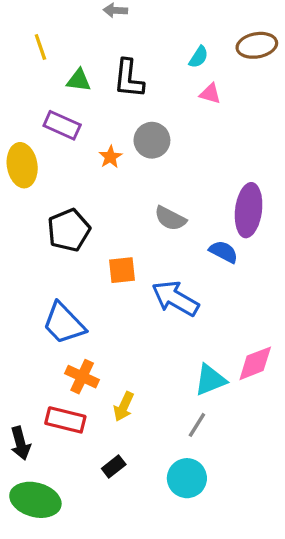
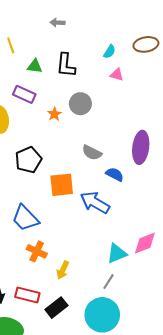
blue semicircle: (224, 252) -> (115, 174), moved
orange square: (122, 270) -> (62, 185), size x1.4
red rectangle: (65, 420) -> (27, 295), moved
black rectangle: (114, 467) -> (56, 308), size x1.5
cyan circle: (187, 478) -> (102, 315), size x1.4

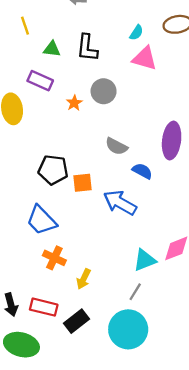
pink triangle: (117, 75) -> (145, 58), size x1.6
black pentagon: (28, 160) -> (53, 170), moved, turned 30
orange square: (62, 185) -> (82, 183), size x0.7

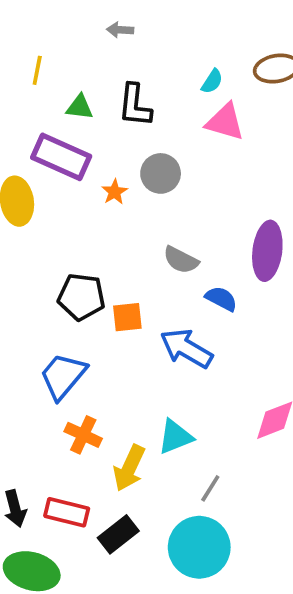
yellow line: (25, 26) -> (37, 70), turned 30
purple rectangle: (40, 81) -> (61, 157), size x1.4
blue trapezoid: (41, 220) -> (63, 376), turned 84
cyan triangle: (145, 260) -> (175, 437), moved
yellow arrow: (84, 279) -> (129, 468), size x1.4

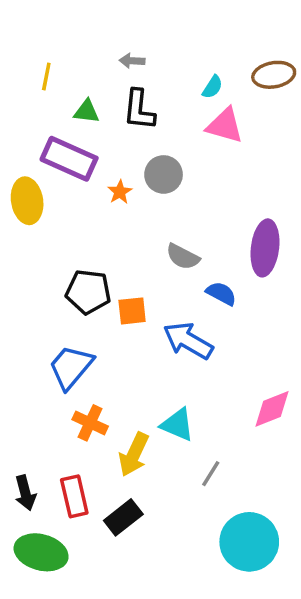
gray arrow: (120, 30) -> (132, 61), moved
cyan triangle: (175, 437) -> (178, 425), turned 45
red rectangle: (67, 512) -> (74, 496), turned 63
cyan circle: (199, 547) -> (249, 542), moved

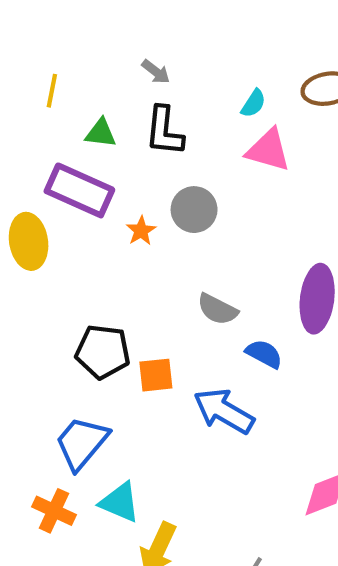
gray arrow: (132, 61) -> (156, 72), turned -145
orange cross: (90, 423) -> (54, 511), moved
cyan triangle: (178, 425) -> (120, 502), moved

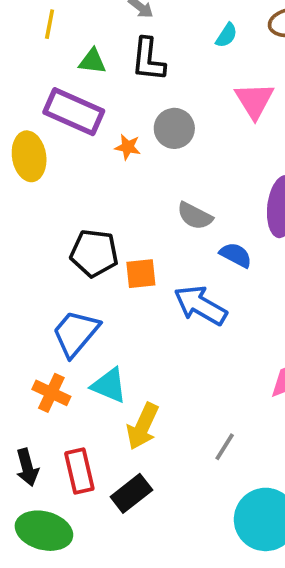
pink triangle: (268, 150) -> (254, 100), moved, turned 42
orange star: (141, 231) -> (128, 147), turned -30

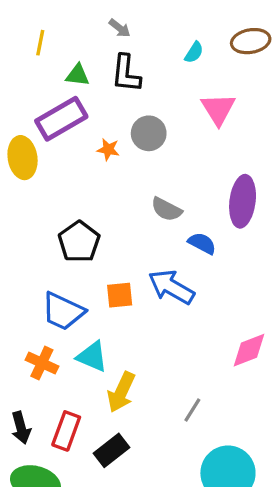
purple rectangle: (74, 112) -> (61, 119), turned -54
black pentagon: (94, 253) -> (79, 242), turned 30
orange square: (141, 274) -> (120, 295), moved
blue trapezoid: (76, 333) -> (63, 311), turned -105
red rectangle: (79, 471) -> (66, 431), turned 33

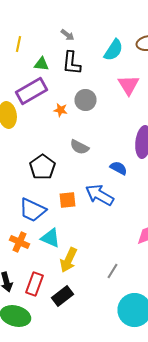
cyan semicircle: (194, 52) -> (114, 50), size x1.6
gray semicircle: (166, 209) -> (80, 147), moved

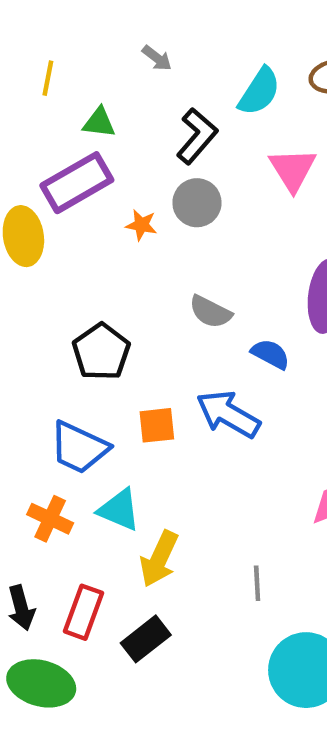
black L-shape: (72, 63) -> (197, 136), moved, turned -145
gray semicircle: (80, 147) -> (210, 312), moved
gray line: (112, 271) -> (257, 583), turned -35

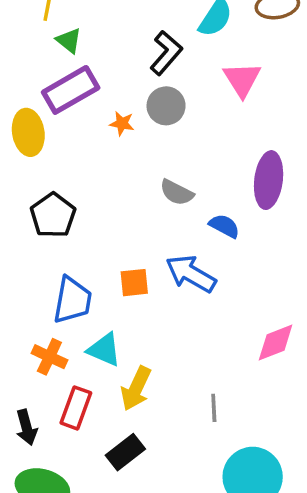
green triangle: (99, 123) -> (69, 40), moved, turned 32
black pentagon: (101, 352) -> (53, 215), moved
blue trapezoid: (79, 448) -> (72, 300), turned -105
red rectangle: (83, 612) -> (76, 408), moved

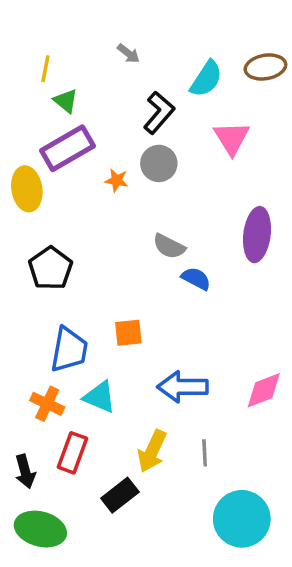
blue semicircle: (224, 226) -> (196, 279), moved
blue arrow: (191, 274) -> (183, 387), moved, turned -30
yellow arrow: (136, 389) -> (152, 451), moved

